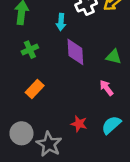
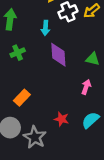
pink arrow: (106, 88) -> (86, 87), turned 56
orange rectangle: (35, 89) -> (22, 98), moved

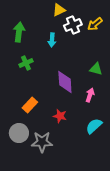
purple diamond: (58, 55) -> (65, 82), moved
red star: (62, 119) -> (60, 116), moved
gray star: (35, 137) -> (42, 142), turned -30

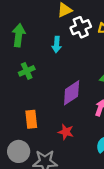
purple diamond: (65, 82) -> (72, 93), turned 60
orange rectangle: (30, 105) -> (31, 119), turned -49

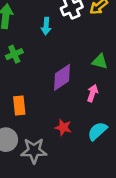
red star: (66, 132) -> (63, 127), moved

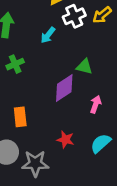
cyan arrow: (46, 26) -> (48, 35), turned 35
green triangle: (100, 61) -> (84, 67), moved

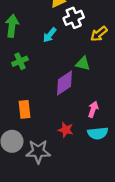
yellow arrow: (102, 15) -> (99, 34), moved
pink arrow: (96, 104) -> (93, 109), moved
cyan semicircle: (101, 143) -> (98, 133), turned -144

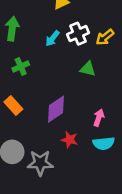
white cross: (74, 18) -> (78, 34), moved
purple diamond: (65, 83) -> (56, 109), moved
orange rectangle: (25, 109) -> (13, 106), moved, turned -36

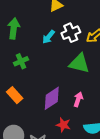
green triangle: (88, 69) -> (79, 63), size x1.5
pink arrow: (99, 118) -> (78, 99), moved

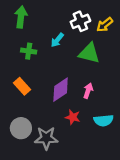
cyan arrow: (49, 37) -> (57, 40), moved
green cross: (21, 61) -> (29, 51), turned 32

